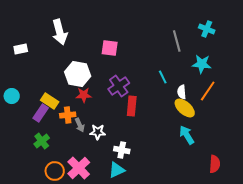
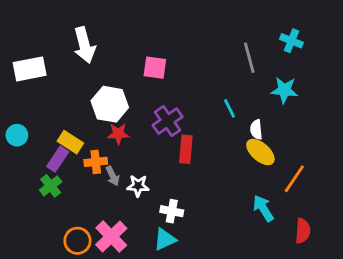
white rectangle: (21, 49) -> (30, 69), size x1.6
orange line: (208, 91) -> (294, 179), moved
cyan arrow: (187, 135) -> (263, 208), moved
green cross: (42, 141) -> (51, 186), moved

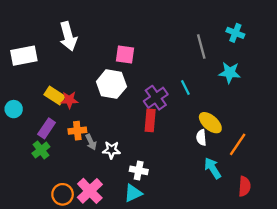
white hexagon: (110, 104) -> (111, 84), moved
purple cross: (168, 121) -> (156, 98), moved
white semicircle: (256, 130) -> (201, 137), moved
red star: (118, 134) -> (69, 100), moved
yellow rectangle: (70, 142) -> (55, 95), moved

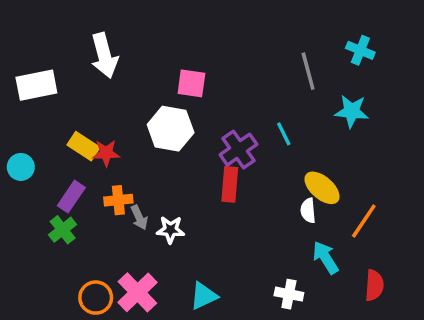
white cross: (139, 170) -> (289, 294), moved

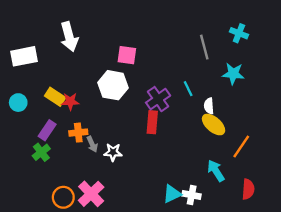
cyan circle: (21, 167) -> (18, 103), moved
white semicircle: (308, 210) -> (209, 106), moved
cyan triangle: (204, 296) -> (172, 194), moved

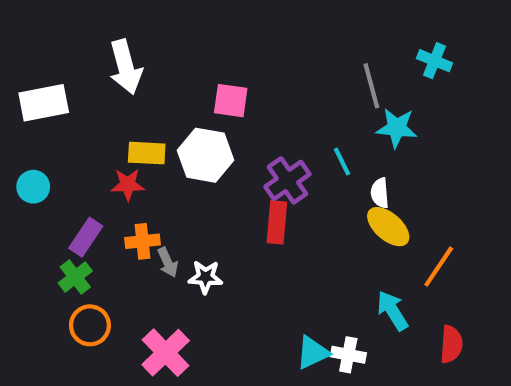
cyan star: (233, 74) -> (397, 128), moved
yellow rectangle: (55, 97) -> (147, 153), moved, turned -30
orange circle: (63, 197) -> (90, 325), moved

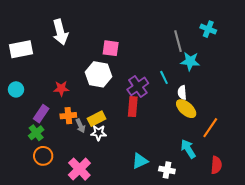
yellow rectangle: (147, 153) -> (97, 119), moved, turned -30
cyan triangle: (313, 353) -> (140, 161), moved

